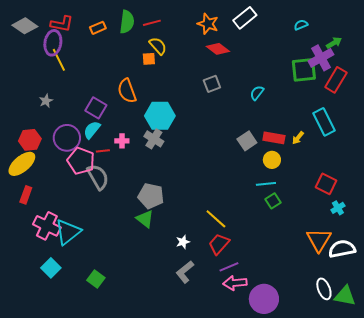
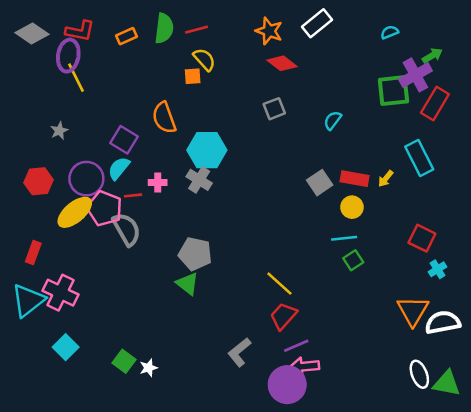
yellow ellipse: (22, 164) -> (75, 212), moved
cyan triangle: (68, 232) -> (28, 300), moved
white star: (183, 242) -> (149, 368), moved
purple circle: (264, 299) -> (287, 385), moved

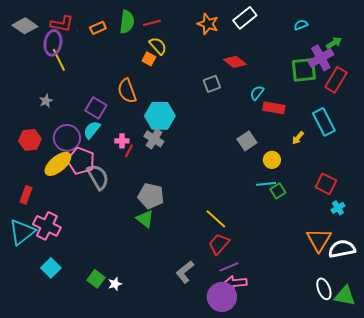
red diamond: (282, 63) -> (235, 62), moved
orange square: (193, 76) -> (149, 59), turned 32
red rectangle: (355, 179) -> (274, 108), moved
red line: (133, 195) -> (129, 151), moved, turned -56
green square: (353, 260) -> (278, 191), moved

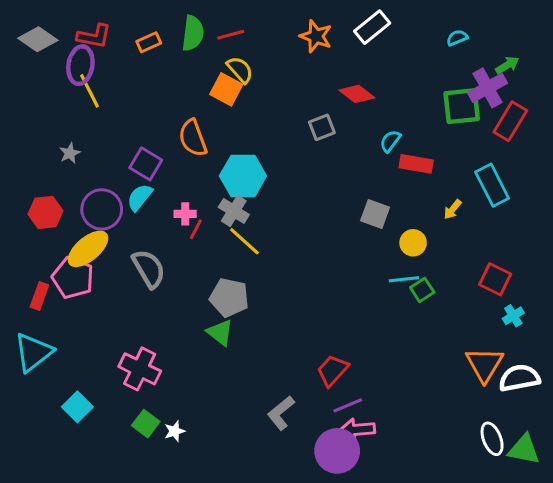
orange square: (149, 59) -> (226, 89), size x1.5
gray square: (247, 141) -> (375, 214), turned -36
pink pentagon: (81, 161) -> (73, 278), moved
yellow line: (216, 219) -> (244, 241), moved
pink cross: (47, 226) -> (140, 369), moved

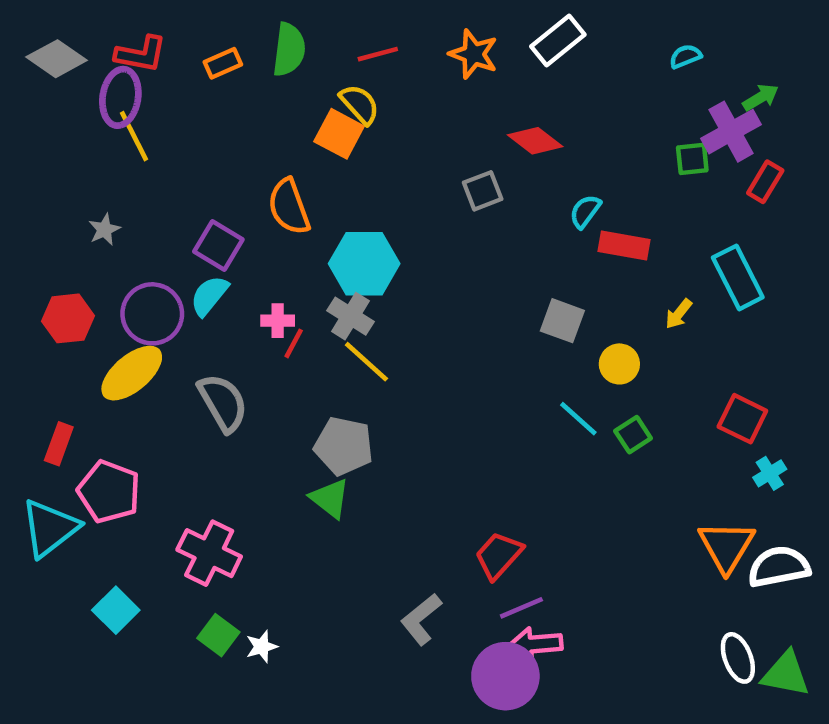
red line: (231, 35) -> (378, 54), moved
green square: (462, 106) -> (692, 159), size x0.6
red rectangle: (510, 121) -> (765, 182), size x0.7
pink pentagon: (73, 278) -> (109, 492), moved
cyan line: (404, 279) -> (578, 419), moved, turned 48

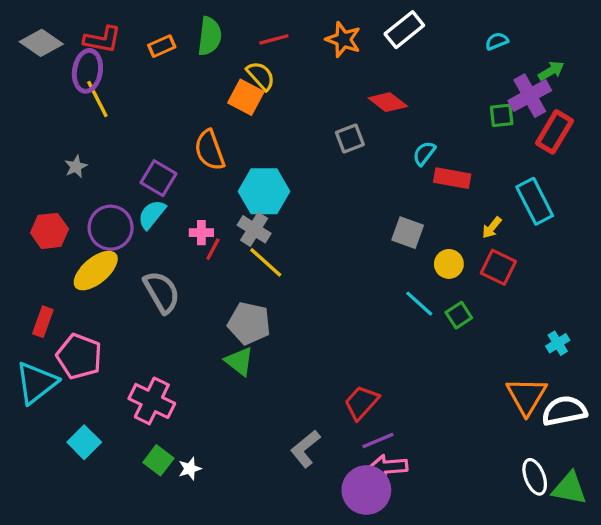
red rectangle: (765, 182) -> (554, 132), size x1.4
red square: (742, 419) -> (498, 267), moved

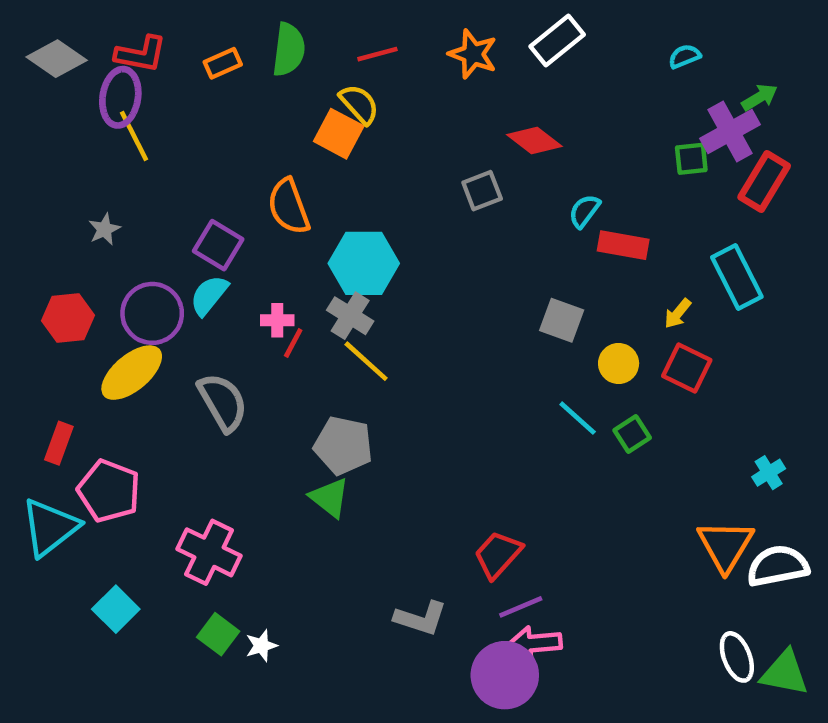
gray L-shape: (305, 449) -> (421, 618), turned -123

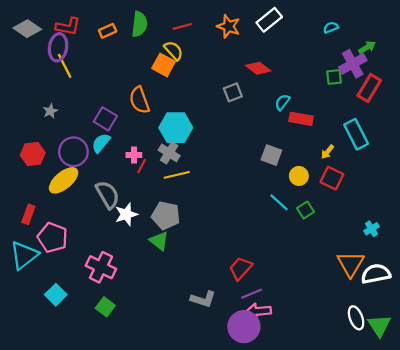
yellow line: (366, 361) -> (177, 175), turned -55
white star: (261, 646) -> (126, 214), moved, size x1.5
green triangle: (785, 673) -> (379, 326), turned 45

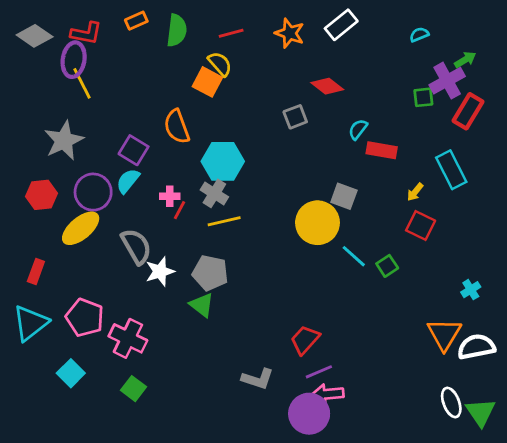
orange rectangle: (108, 31) -> (136, 21), moved
gray star: (50, 111) -> (64, 140), size x2.0
yellow circle: (299, 176) -> (317, 223), moved, size x1.8
pink pentagon: (53, 238) -> (85, 317), moved

